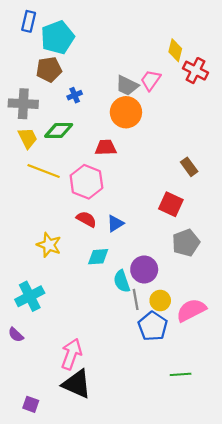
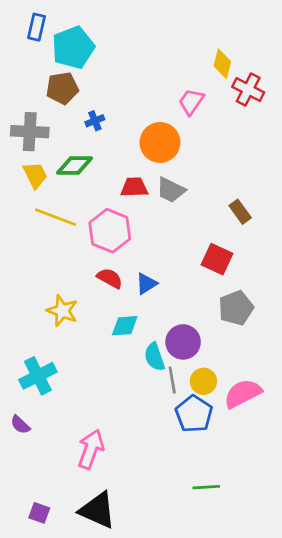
gray trapezoid: (127, 86) -> (171, 190), moved
green line: (181, 374) -> (206, 487), moved
black triangle: (77, 384) -> (98, 510), moved

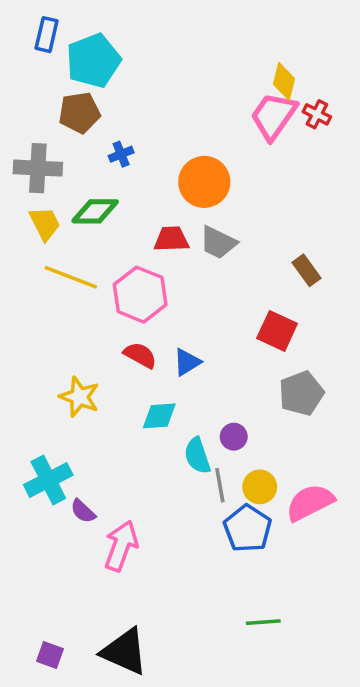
red cross: (248, 90) -> (317, 114), size x0.7
pink trapezoid: (191, 102) -> (274, 116), moved, size x1.4
purple circle: (183, 342) -> (234, 437), size x0.6
purple semicircle: (20, 425) -> (83, 511), moved
pink arrow: (91, 449) -> (121, 546), moved

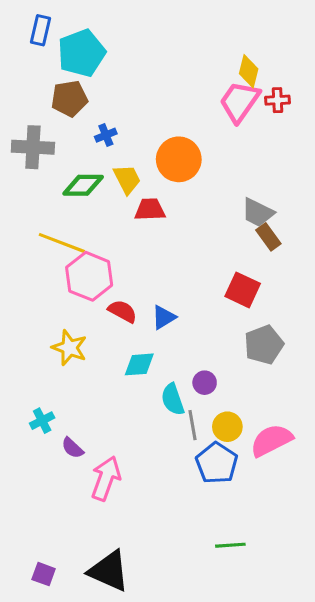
red cross: (317, 114) -> (278, 100), turned -30
yellow trapezoid: (45, 223) -> (127, 179), moved
gray trapezoid: (218, 243) -> (258, 213), moved
pink hexagon: (140, 295) -> (89, 276), moved
cyan cross: (48, 480) -> (42, 421), size x0.6

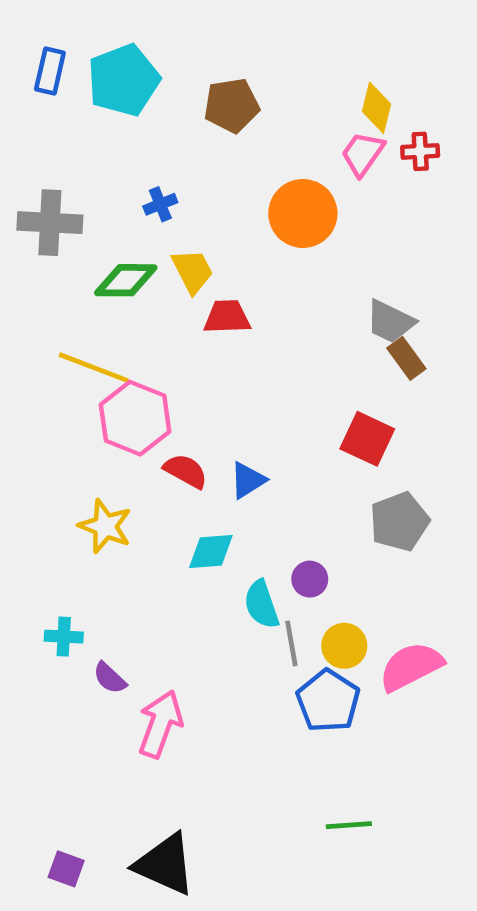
blue rectangle: (41, 30) -> (50, 71), moved
brown pentagon: (69, 99) -> (232, 105), moved
pink trapezoid: (240, 102) -> (363, 154), size x0.7
orange circle: (179, 159) -> (303, 213), moved
cyan cross: (42, 421) -> (64, 637), turned 30

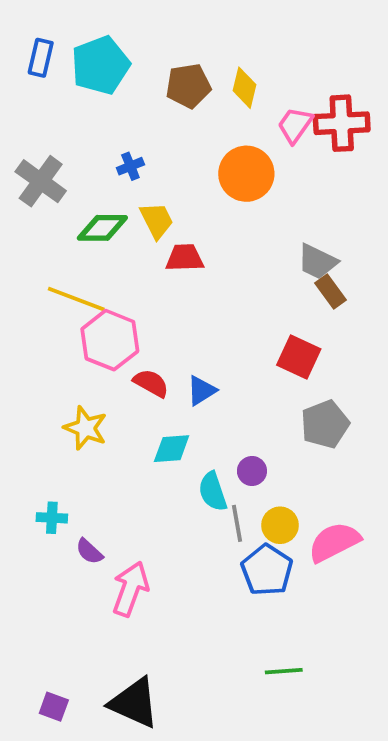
yellow diamond: (376, 108) -> (244, 88), moved
red cross: (420, 151) -> (342, 123), size x1.8
gray cross: (50, 223) -> (41, 181), turned 33

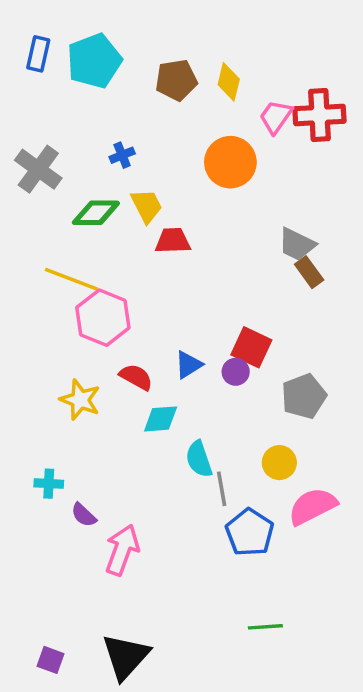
red square: (299, 357) -> (251, 347), moved
red semicircle: (151, 383) -> (136, 377), moved
purple circle: (252, 471) -> (236, 372), moved
yellow circle: (280, 525) -> (279, 463), moved
black triangle: (134, 703) -> (126, 656), turned 48

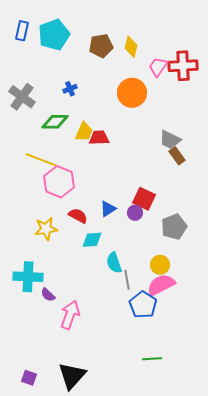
yellow trapezoid: (147, 206) -> (84, 132), moved, turned 50
yellow star: (80, 400) -> (46, 229), turned -30
cyan cross: (49, 484) -> (28, 277), size x1.8
pink semicircle: (313, 506) -> (161, 285), moved

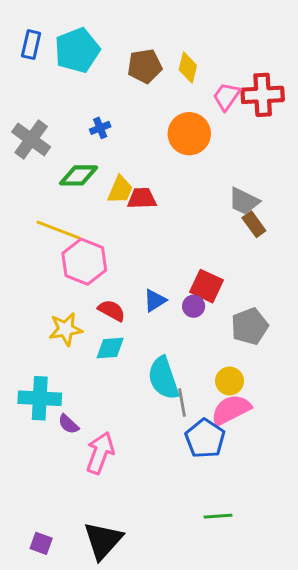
cyan diamond: (92, 240) -> (110, 348), moved
cyan semicircle: (114, 263) -> (163, 378), size x1.4

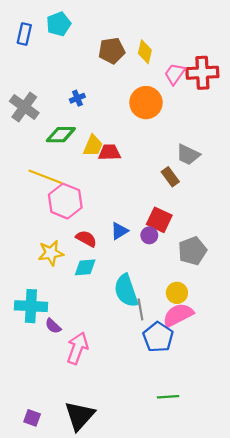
cyan pentagon: (77, 50) -> (59, 24), moved, size x0.7
brown rectangle: (254, 224) -> (170, 177), moved

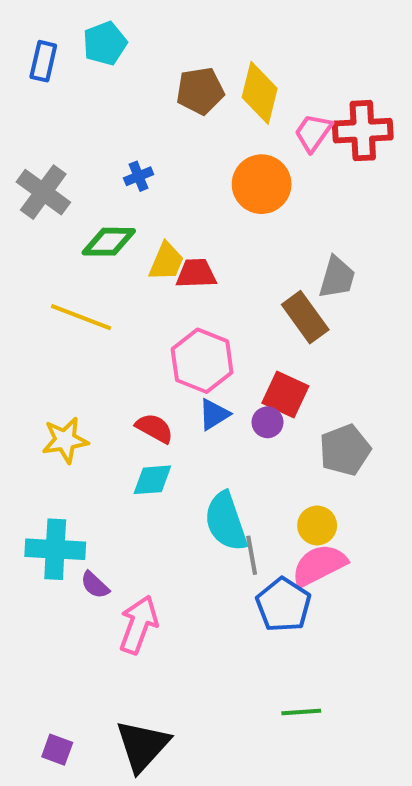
yellow diamond: (145, 52) -> (260, 93), size x1.4
gray trapezoid: (188, 155) -> (337, 277), turned -100
brown rectangle: (170, 177) -> (305, 317), size x1.4
pink hexagon: (65, 201) -> (202, 361), moved
yellow star: (51, 253) -> (65, 440), moved

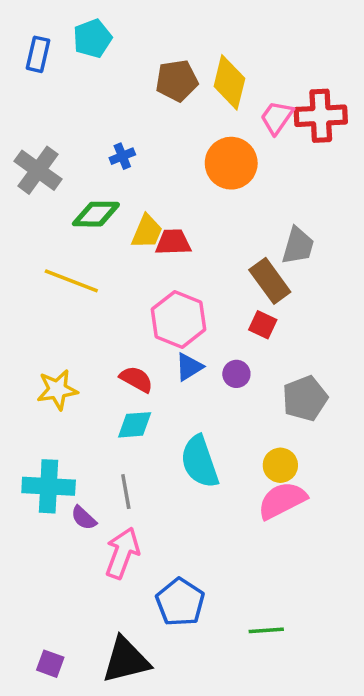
red square: (285, 394) -> (263, 325), moved, size x0.7
gray line: (252, 555) -> (126, 492), moved
blue pentagon: (283, 605) -> (180, 602), moved
black triangle: (143, 746) -> (126, 660), turned 34

